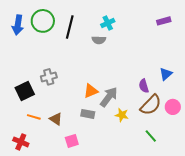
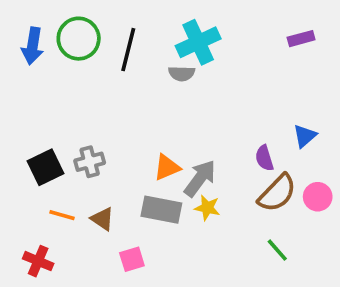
cyan cross: (108, 23) -> (198, 42), size x1.6
gray cross: (49, 77) -> (90, 162), moved
gray rectangle: (88, 114) -> (161, 210), size x1.5
yellow star: (122, 115) -> (207, 208), moved

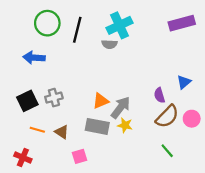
purple rectangle: (301, 39) -> (182, 23), size x1.6
blue arrow: (33, 46) -> (34, 58), moved, turned 85

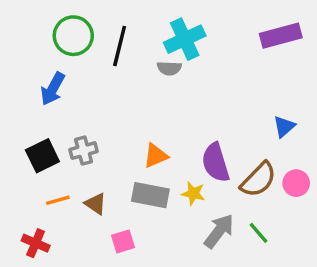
blue arrow: (34, 58) -> (53, 89), turned -65
purple semicircle: (159, 95) -> (216, 163), moved, size x1.6
gray arrow: (121, 108) -> (219, 231), moved
orange line: (37, 130) -> (58, 200), turned -32

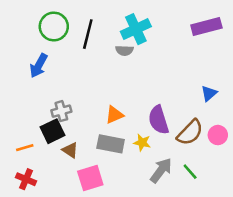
black square: (42, 156) -> (53, 131), moved
orange line: (58, 200) -> (25, 148), moved
pink square: (123, 241) -> (90, 178), size x1.5

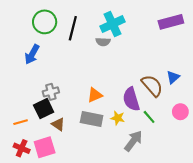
brown semicircle: (190, 132) -> (152, 86), moved, turned -85
green line: (190, 172) -> (149, 117), moved
pink square: (90, 178) -> (45, 147), moved

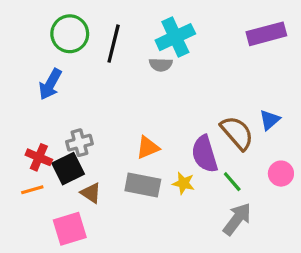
gray arrow: (133, 141) -> (237, 219), moved
red cross: (22, 148) -> (39, 157), moved

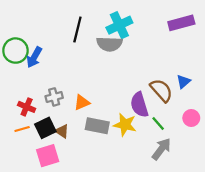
green circle: (70, 34) -> (15, 51), moved
gray semicircle: (161, 65) -> (109, 44), size x1.6
orange triangle: (148, 148) -> (82, 103), moved
black square: (68, 169) -> (45, 128), moved
yellow star: (183, 183) -> (125, 125), size x1.5

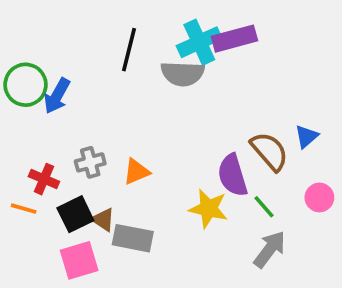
purple rectangle: (181, 23) -> (234, 39), moved
gray rectangle: (97, 126) -> (133, 238), moved
orange line: (22, 129) -> (24, 209), moved, turned 32

